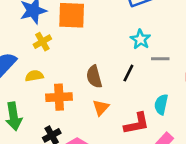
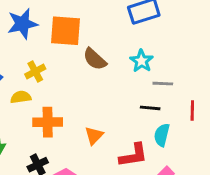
yellow cross: (42, 42) -> (35, 71), moved
black line: (128, 73) -> (150, 108), moved, turned 66
brown semicircle: (94, 77) -> (95, 59), moved, turned -35

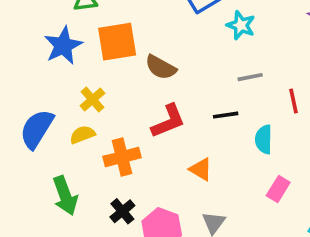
cyan star: (142, 61) -> (241, 25), moved
black line: (150, 108) -> (226, 115), moved
orange triangle: (94, 136) -> (201, 169), moved, turned -30
red L-shape: (133, 155) -> (168, 121), moved

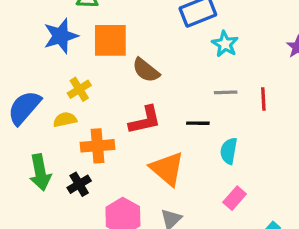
red line: (293, 101) -> (263, 99), moved
orange triangle: (201, 169) -> (167, 169), size x1.6
black cross: (122, 211) -> (79, 184), moved

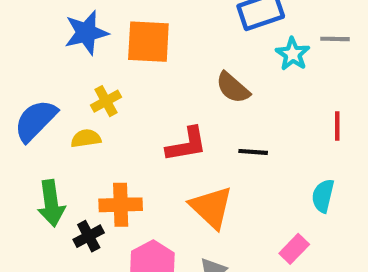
brown semicircle: (146, 70) -> (233, 88), moved
gray line: (226, 92) -> (335, 39), moved
orange cross: (98, 146) -> (121, 205), moved
cyan semicircle: (229, 151) -> (323, 196), moved
black cross: (79, 184) -> (89, 236), moved

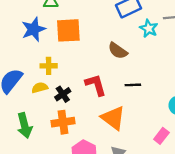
yellow cross: (106, 101) -> (49, 66), turned 35
red L-shape: (187, 144) -> (96, 85), turned -90
black cross: (89, 236) -> (63, 94), moved

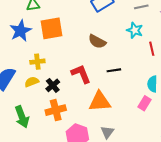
cyan star: (149, 28) -> (135, 30), moved
orange triangle: (113, 118) -> (100, 102), turned -35
pink rectangle: (161, 136) -> (144, 103), moved

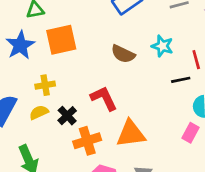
cyan star: (135, 30) -> (162, 46), moved
black line: (114, 70) -> (181, 80), moved
orange cross: (56, 110) -> (87, 141), moved

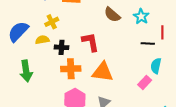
yellow cross: (45, 85) -> (52, 22), turned -32
black cross: (67, 116) -> (62, 47), turned 32

